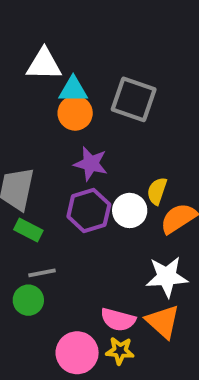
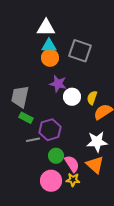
white triangle: (44, 64) -> (46, 28), moved
purple hexagon: (89, 210) -> (50, 130), moved
white circle: (130, 210) -> (72, 97), moved
green circle: (28, 300) -> (56, 156), moved
pink semicircle: (118, 320) -> (72, 164), turned -138

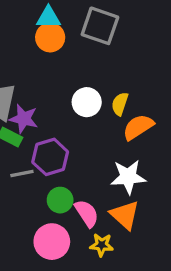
purple star: (58, 84) -> (24, 119), moved
yellow star: (73, 180) -> (102, 245), moved

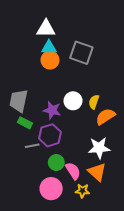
purple star: (24, 119) -> (52, 110), moved

